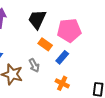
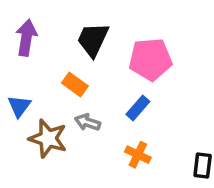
orange rectangle: (45, 44) -> (75, 85), moved
gray arrow: (34, 65) -> (88, 122), turned 136

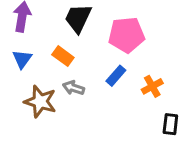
blue triangle: (19, 106) -> (22, 59), moved
orange cross: (138, 155) -> (152, 86), moved, turned 35

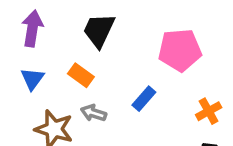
pink pentagon: (127, 35) -> (180, 50), moved
orange cross: (152, 86) -> (209, 111), moved

